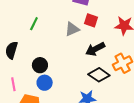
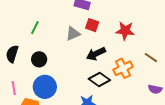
black circle: (40, 65) -> (39, 59), moved
blue circle: (45, 83) -> (45, 87), size x1.5

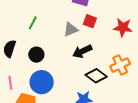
black arrow: (96, 54) -> (82, 51), moved

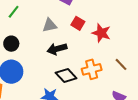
red square: (90, 21) -> (78, 23), moved

